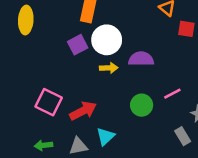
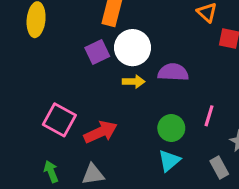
pink line: (172, 94) -> (209, 116), turned -48
cyan triangle: (105, 136) -> (169, 161), moved
green arrow: (43, 145) -> (51, 171), turned 72

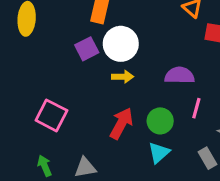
purple semicircle: (173, 72) -> (180, 75), moved
red arrow: (101, 132) -> (121, 123), moved, turned -36

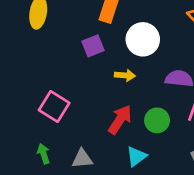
white circle: (121, 44) -> (143, 39), moved
cyan triangle: (159, 153) -> (136, 156), moved

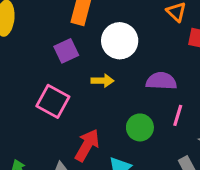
pink square: (54, 106) -> (53, 101), moved
red arrow: (120, 120) -> (87, 145), moved

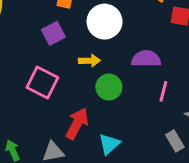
green circle: (140, 127) -> (109, 87), moved

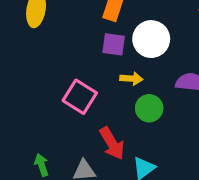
purple square: (53, 33) -> (114, 44), moved, turned 30
red arrow: (77, 124) -> (112, 143), turned 116

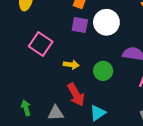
yellow arrow: (131, 79) -> (71, 65), moved
pink square: (80, 97) -> (41, 44), moved

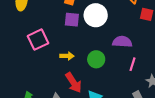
pink square: (41, 44) -> (38, 40), turned 35

